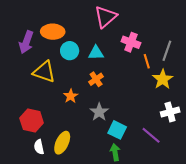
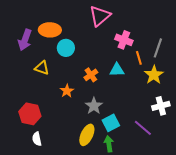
cyan triangle: (96, 53) -> (117, 70), moved
yellow triangle: (44, 72) -> (42, 68), size x0.7
cyan square: (117, 130) -> (111, 123), turned 36
yellow ellipse: (62, 143) -> (87, 135), moved

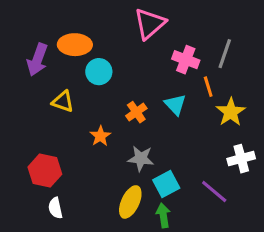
gray line: (158, 48) -> (225, 54), moved
cyan triangle: (117, 70) -> (175, 105), turned 49
gray star: (94, 106) -> (141, 159), turned -30

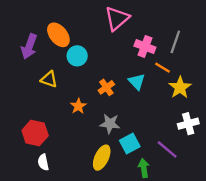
orange ellipse: (75, 45) -> (58, 35), turned 50
orange line: (208, 87) -> (162, 68), turned -42
green arrow: (163, 215) -> (144, 168), moved

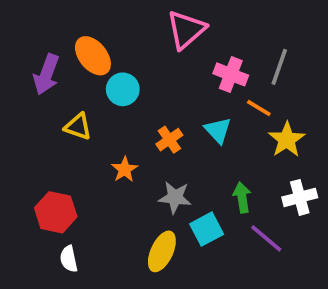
green arrow: (144, 168) -> (242, 197), moved

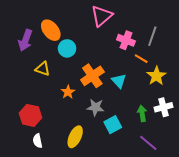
cyan triangle: (218, 130) -> (119, 81), moved
orange cross: (169, 140) -> (92, 76), size x1.6
green arrow: (242, 197) -> (142, 113), moved
purple line: (266, 238) -> (148, 143), moved
yellow ellipse: (162, 251) -> (75, 137), moved

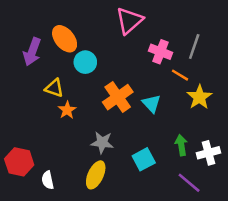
orange star: (68, 92) -> (67, 110), moved
gray star: (95, 107) -> (102, 142), moved
white cross: (163, 107) -> (208, 153), moved
red hexagon: (30, 115) -> (19, 162), moved

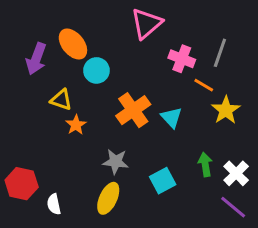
white cross: (208, 153) -> (236, 173), turned -30
purple line: (189, 183) -> (233, 207), moved

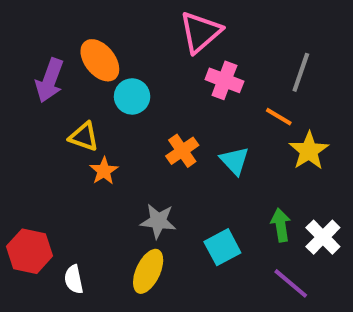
pink cross: (182, 59) -> (224, 80), moved
orange cross: (133, 110) -> (182, 151), size x0.7
purple line: (233, 207) -> (291, 283), moved

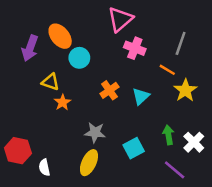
cyan triangle: (235, 161) -> (141, 96), turned 30

